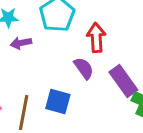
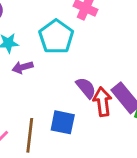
red arrow: (96, 37) -> (103, 102), moved

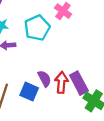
purple semicircle: (86, 88) -> (44, 79), moved

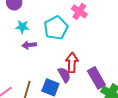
red arrow: (61, 82) -> (72, 63), moved

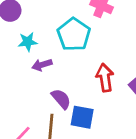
purple semicircle: (64, 75) -> (61, 99), moved

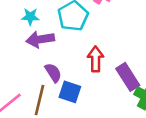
purple arrow: (42, 65) -> (40, 39), size x1.5

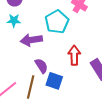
cyan star: (30, 17) -> (14, 21), moved

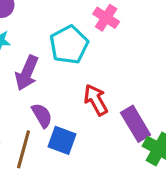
purple arrow: (31, 40) -> (27, 73), turned -60
red arrow: (74, 55) -> (96, 100), turned -30

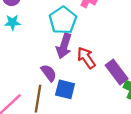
purple arrow: (27, 73) -> (64, 46), moved

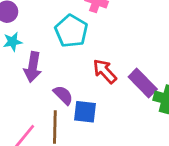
purple arrow: (64, 46) -> (33, 67), moved

